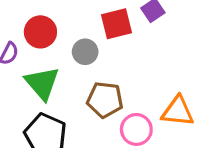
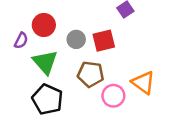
red square: (117, 24) -> (104, 41), moved
orange triangle: (178, 111) -> (143, 83), turned 30

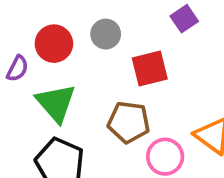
gray circle: (76, 39) -> (106, 34), moved

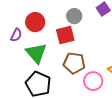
gray circle: (106, 34) -> (74, 16), moved
red square: (150, 69) -> (65, 35), moved

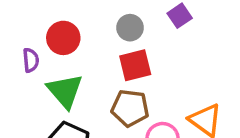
purple semicircle: (16, 35) -> (31, 60), turned -32
red square: (65, 35) -> (135, 65), moved

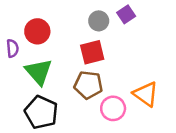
gray circle: (130, 28) -> (99, 21), moved

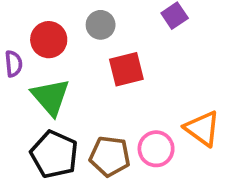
gray circle: (99, 21) -> (101, 25), moved
brown pentagon: (88, 85) -> (110, 156), moved

